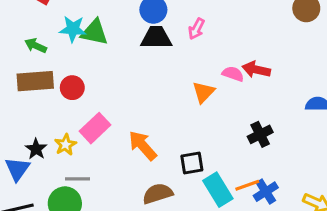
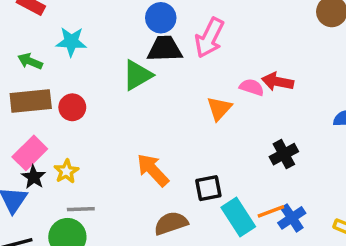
pink arrow: (196, 29) -> (209, 38), size x1.6
green triangle: (94, 32) -> (137, 75), moved, turned -40
pink rectangle: (95, 128) -> (30, 153), moved

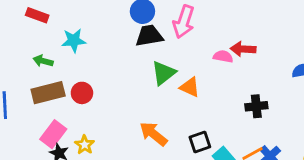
green triangle: (137, 75) -> (164, 73), moved
orange triangle: (219, 108) -> (190, 87), moved, turned -40
black cross: (284, 154) -> (256, 106), turned 30

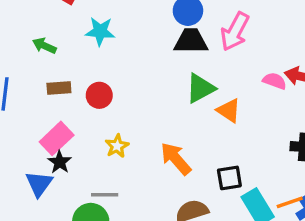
green arrow: (43, 61) -> (44, 46), moved
brown rectangle: (48, 93) -> (59, 88), size x0.6
yellow star: (85, 145) -> (117, 146), moved

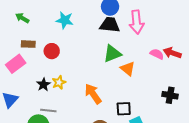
cyan star: (100, 31) -> (65, 20), moved
pink arrow: (235, 32) -> (137, 22), turned -40
pink rectangle: (57, 138) -> (16, 64), moved
black star: (60, 162) -> (43, 85), moved

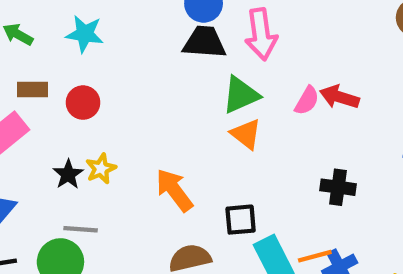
cyan star: (65, 20) -> (85, 34), moved
green triangle: (112, 54) -> (241, 95), moved
pink semicircle: (157, 54) -> (307, 101), turned 96

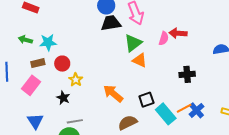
cyan star: (85, 34) -> (48, 42), moved
yellow star: (101, 169) -> (76, 80), moved

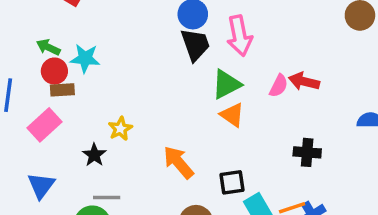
black trapezoid: (111, 23) -> (195, 45), turned 70
red circle: (62, 64) -> (54, 71), moved

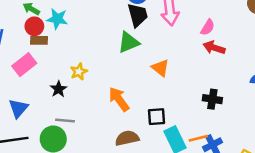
green triangle: (226, 84) -> (129, 42), moved
pink semicircle: (279, 86) -> (208, 27), moved

